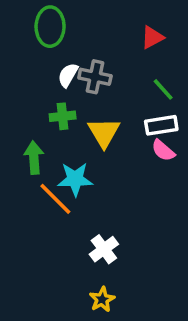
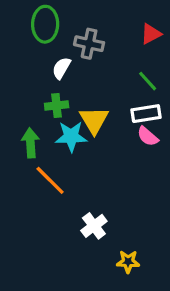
red triangle: (152, 37) -> (151, 34), moved
gray cross: (95, 77) -> (89, 44), moved
cyan star: (75, 179) -> (71, 136), moved
yellow star: (102, 299) -> (128, 262), moved, turned 30

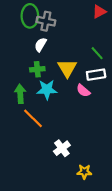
red triangle: (151, 34) -> (99, 12), moved
gray cross: (89, 44) -> (46, 21), moved
yellow triangle: (94, 120) -> (67, 68), moved
pink semicircle: (148, 136) -> (83, 91), moved

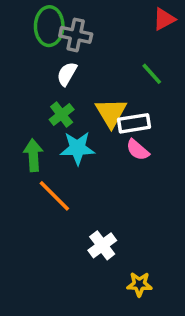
green line: (97, 53) -> (152, 74), moved
green cross: (37, 69) -> (62, 115), turned -32
white rectangle: (96, 75) -> (134, 123), moved

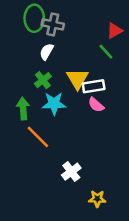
red triangle: (164, 19) -> (115, 31), moved

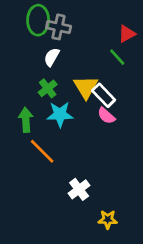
white rectangle: (94, 86) -> (104, 95), turned 55

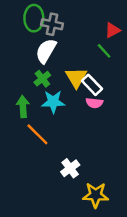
white semicircle: (52, 57) -> (46, 51), size x1.5
pink semicircle: (106, 116) -> (94, 103), turned -35
yellow star: (108, 219) -> (96, 195), size x1.5

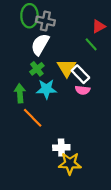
white cross: (70, 168) -> (61, 148), turned 35
yellow star: (96, 195) -> (70, 163), moved

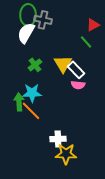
white semicircle: (40, 44) -> (26, 33), moved
cyan star: (46, 89) -> (32, 93), moved
green arrow: (20, 93) -> (19, 102), moved

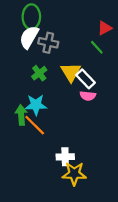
gray cross: (43, 20) -> (48, 43), moved

